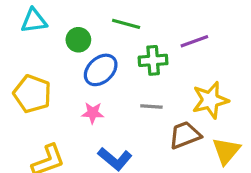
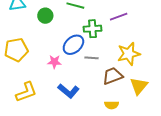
blue ellipse: (101, 70) -> (73, 45), moved
yellow pentagon: (32, 94) -> (16, 50), turned -30

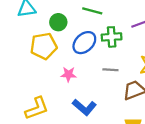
blue ellipse: (73, 45) -> (84, 43), moved
yellow pentagon: (16, 50) -> (44, 46), moved

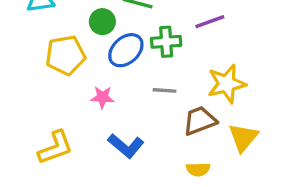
green circle: (58, 22) -> (102, 22), moved

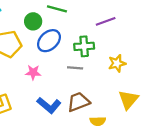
green cross: (166, 42) -> (84, 46), moved
yellow star: (227, 84) -> (117, 63), size x0.7
brown trapezoid: (200, 121) -> (78, 102), moved

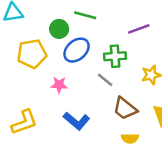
gray line: (75, 68) -> (105, 80), turned 35
brown trapezoid: (78, 102) -> (125, 109), moved, turned -120

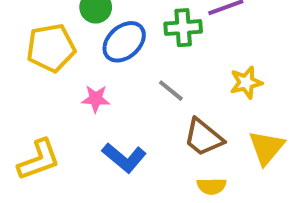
green cross: (115, 56) -> (183, 28), moved

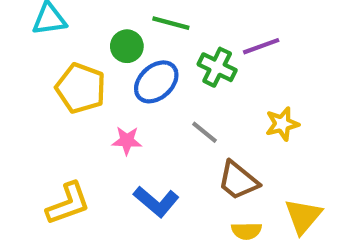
green cross: (183, 28) -> (217, 67), turned 30
yellow pentagon: (51, 48) -> (81, 88), turned 30
yellow triangle: (266, 148) -> (303, 216), moved

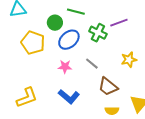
pink star: (127, 141) -> (65, 67), moved

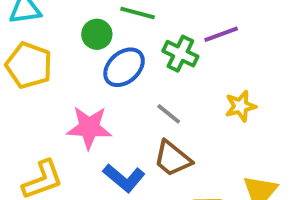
yellow pentagon: (33, 43) -> (29, 65), moved
pink star: (65, 67) -> (89, 127), moved, size x1.6
brown trapezoid: (108, 87) -> (173, 159), moved

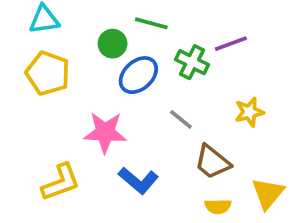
brown trapezoid: (173, 159) -> (212, 162), moved

